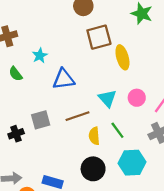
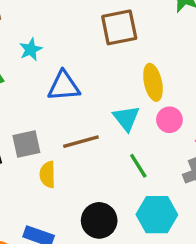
yellow ellipse: (122, 57) -> (153, 82), moved
yellow semicircle: (94, 136) -> (48, 175), moved

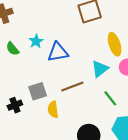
cyan star: (31, 49) -> (36, 41), moved
cyan triangle: (126, 118) -> (100, 69), turned 36

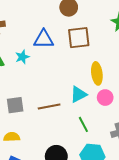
blue triangle: (58, 52) -> (44, 39), moved
yellow semicircle: (53, 109) -> (12, 137), moved, turned 84

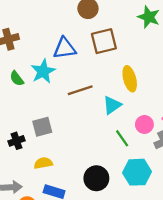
cyan star: (22, 57) -> (43, 71), size x1.5
pink circle: (105, 98) -> (144, 124), moved
brown line: (49, 107) -> (80, 90), moved

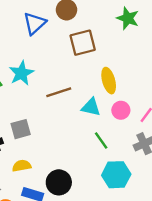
blue triangle: (65, 48) -> (35, 23), moved, turned -35
cyan triangle: (112, 105) -> (91, 107), turned 48
pink circle: (144, 124) -> (121, 110), moved
black circle: (96, 178) -> (59, 182), moved

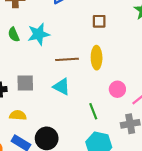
brown square: (83, 43) -> (99, 21), size x0.6
yellow ellipse: (109, 81) -> (97, 58), moved
cyan triangle: (91, 107) -> (62, 87), moved

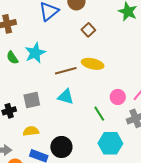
brown square: (99, 21) -> (88, 30), turned -32
yellow ellipse: (97, 58) -> (93, 64), turned -65
pink circle: (117, 89) -> (118, 97), moved

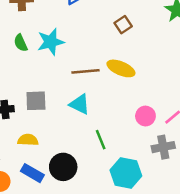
green line: (99, 114) -> (101, 140), moved

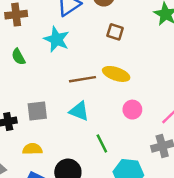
brown square: (123, 25) -> (115, 32), turned -35
cyan star: (51, 42) -> (57, 39), moved, turned -30
pink circle: (145, 116) -> (132, 110), moved

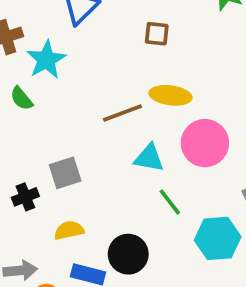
cyan star: (57, 39) -> (46, 60), moved, turned 30
pink circle: (132, 110) -> (205, 143), size x1.6
cyan triangle: (79, 111) -> (149, 158), moved

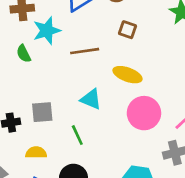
brown line: (122, 113) -> (85, 51), moved
cyan triangle: (149, 158) -> (91, 99), moved
green line: (170, 202) -> (77, 135), moved

